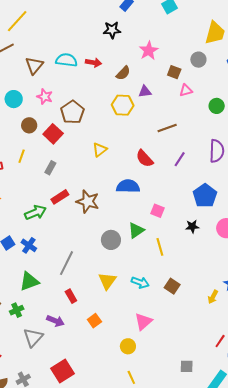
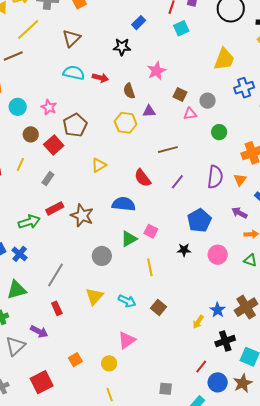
gray circle: (198, 60) -> (208, 101), moved
brown triangle: (34, 65) -> (72, 38), moved
brown semicircle: (123, 73) -> (129, 91), turned 112
green triangle: (136, 230) -> (129, 239), moved
orange square: (94, 321) -> (75, 360), moved

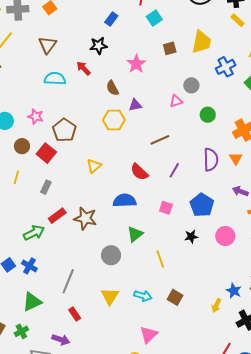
red arrow: (100, 78) -> (84, 68), moved, turned -140
brown square: (180, 95) -> (170, 48), moved, turned -32
pink square: (151, 231) -> (166, 208), moved

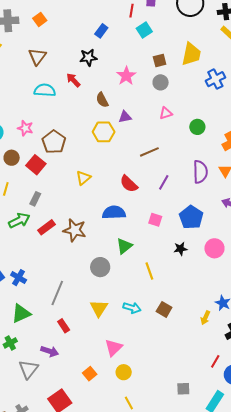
gray circle: (191, 85) -> (161, 82), moved
green arrow: (34, 233) -> (19, 220), moved
pink triangle: (149, 335) -> (114, 348), moved

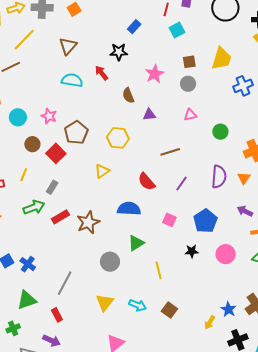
yellow hexagon: (104, 132) -> (118, 138), moved
brown star: (75, 230) -> (88, 222), turned 30
red rectangle: (64, 326) -> (57, 315), moved

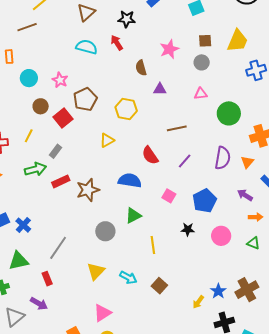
black star: (119, 52) -> (127, 19), moved
green circle: (220, 132) -> (229, 113), size x1.5

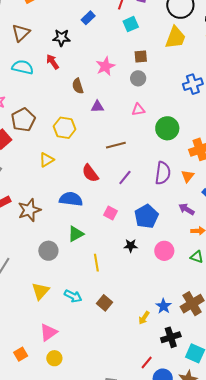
yellow trapezoid: (238, 41) -> (175, 38), moved

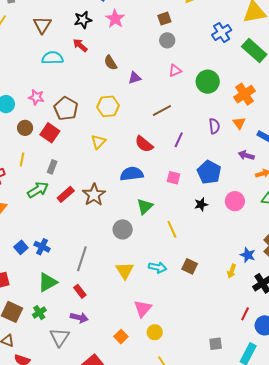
pink star: (105, 66) -> (115, 19), moved
purple semicircle: (163, 173) -> (214, 126), size x0.7

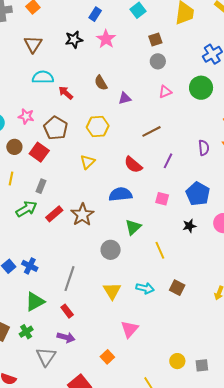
red arrow: (80, 45) -> (66, 93), moved
green circle: (208, 82) -> (201, 88), moved
yellow circle: (155, 332) -> (177, 361), moved

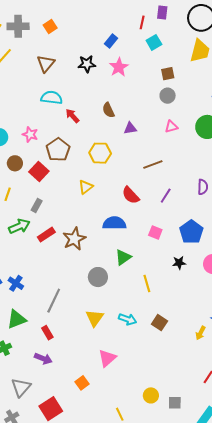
gray triangle: (46, 357) -> (21, 387), moved

